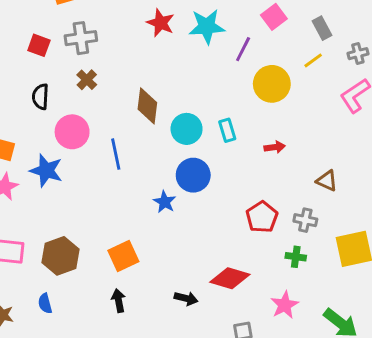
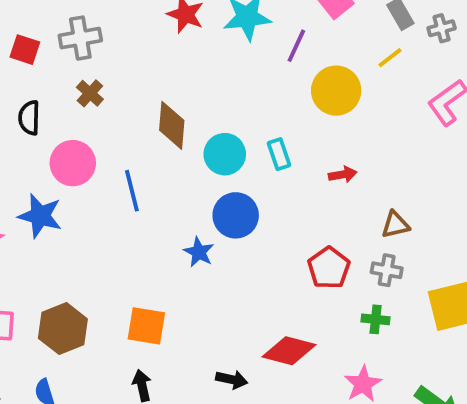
gray cross: (358, 54) -> (442, 28), moved
brown triangle: (327, 181) -> (395, 225), moved, turned -35
orange square: (123, 256) -> (146, 326), turned 36

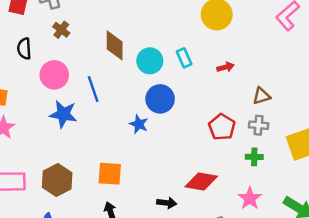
blue star: (40, 216) -> (63, 114), moved

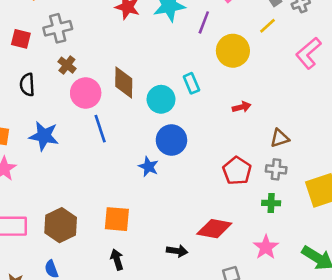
cyan rectangle: (184, 58) -> (191, 83), moved
pink circle: (54, 75) -> (86, 93), moved
blue star: (63, 114) -> (44, 136), moved

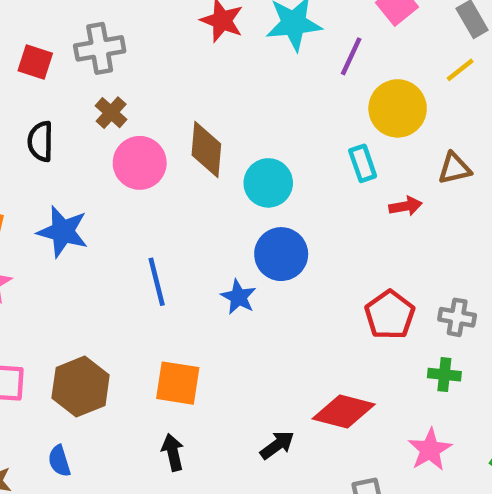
cyan rectangle: (191, 83) -> (363, 163), moved
blue line: (100, 129) -> (157, 282), moved
brown triangle: (280, 138) -> (454, 168), moved
black arrow: (177, 251) -> (277, 445), turned -48

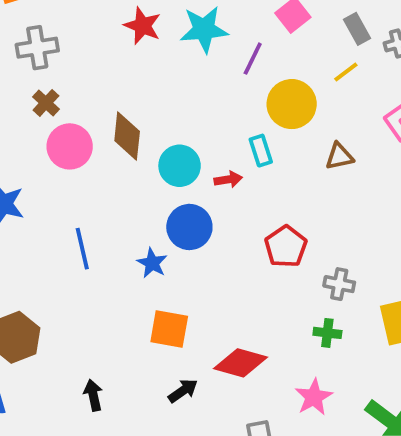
red arrow: (405, 206) -> (228, 179), moved
red pentagon: (390, 315) -> (286, 247), moved
orange square: (178, 383) -> (169, 329), moved

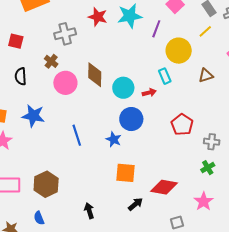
gray cross: (37, 48) -> (65, 34), moved
green cross: (327, 333) -> (208, 168), turned -32

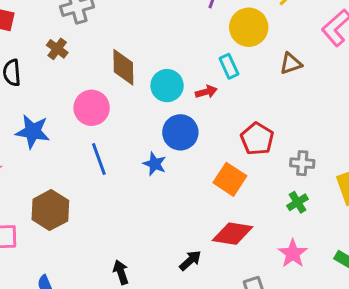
pink circle: (65, 83) -> (92, 108), moved
orange square: (126, 173) -> (230, 179), moved, turned 30
brown hexagon: (46, 184) -> (50, 210), moved

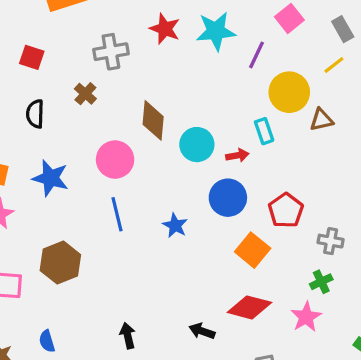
brown triangle: (291, 64) -> (321, 120), moved
blue circle: (180, 132) -> (228, 198), moved
pink star: (293, 254) -> (306, 317), moved
black arrow: (190, 261) -> (202, 331), turned -125

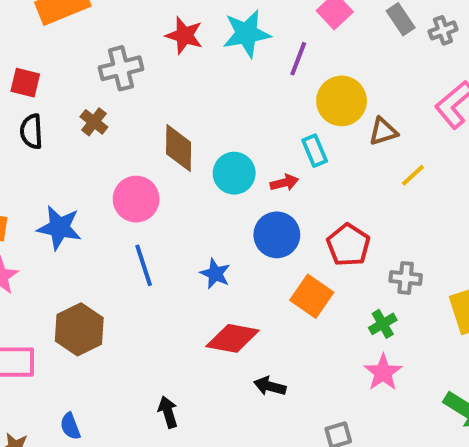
yellow line: (334, 65) -> (413, 175), moved
black semicircle: (35, 114) -> (31, 131), moved
green cross: (321, 282) -> (383, 324), moved
red diamond: (249, 307) -> (233, 338), moved
black arrow: (202, 331) -> (270, 386), moved

